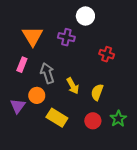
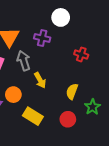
gray arrow: (47, 73) -> (24, 61), moved
yellow arrow: (73, 86) -> (40, 80), moved
green star: (118, 119) -> (93, 107), moved

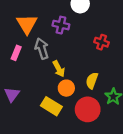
orange circle: (13, 95) -> (66, 88), moved
red circle: (68, 119) -> (88, 109), size x1.5

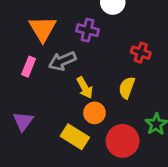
gray arrow: (42, 49) -> (62, 61), turned -96
yellow semicircle: (92, 81) -> (127, 88), moved

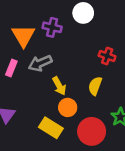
purple cross: (87, 30) -> (52, 27), moved

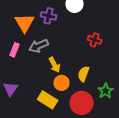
yellow semicircle: (95, 86) -> (84, 74), moved

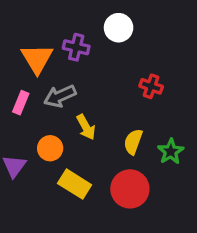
orange circle: (62, 83) -> (50, 148), moved
green star: (106, 91) -> (171, 151), moved

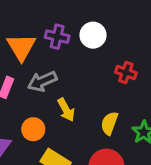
white circle: (119, 28) -> (93, 35), moved

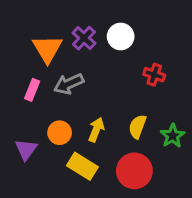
purple cross: (57, 37) -> (84, 38), turned 30
yellow arrow: (66, 110) -> (96, 130), moved, turned -130

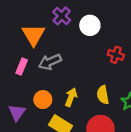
purple cross: (84, 38) -> (62, 16), moved
yellow semicircle: (137, 127) -> (103, 95), turned -30

